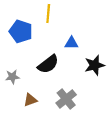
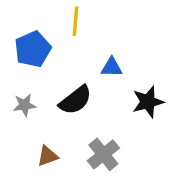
blue pentagon: (21, 31) -> (33, 49), turned 30
gray star: (12, 77) -> (25, 105), moved

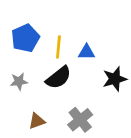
yellow line: (75, 21) -> (58, 47), moved

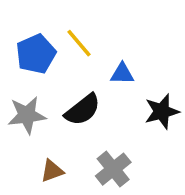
yellow line: (58, 47) -> (79, 43), moved, turned -45
gray star: (19, 81) -> (27, 115), size x1.5

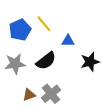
gray cross: (113, 169) -> (51, 94), moved

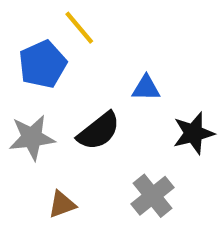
yellow line: (44, 24) -> (79, 28), moved
gray cross: (51, 94) -> (153, 196), moved

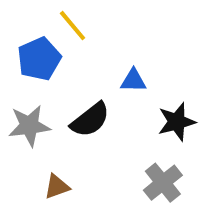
gray cross: (153, 196) -> (163, 183), moved

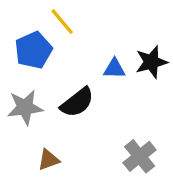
black star: (177, 122) -> (151, 62), moved

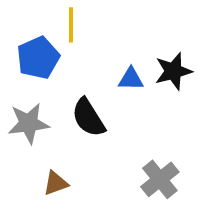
yellow line: (62, 22) -> (71, 25), turned 40
black semicircle: (77, 102) -> (88, 118), turned 96

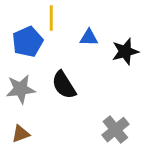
blue triangle: (131, 79) -> (89, 38), moved
brown triangle: (56, 183) -> (21, 134), moved

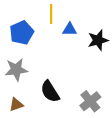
yellow line: (51, 18) -> (51, 14), moved
black semicircle: (64, 85) -> (50, 91), moved

